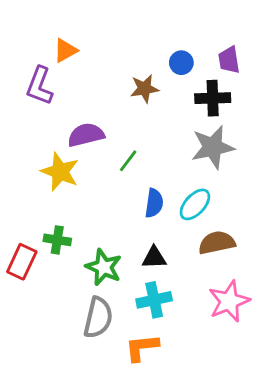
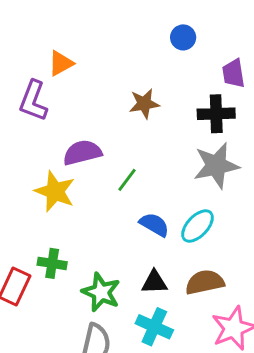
blue circle: (181, 63) -> (183, 37), moved
blue semicircle: (154, 203) -> (154, 225), turned -68
brown semicircle: (217, 243) -> (205, 282), moved
cyan cross: (154, 300) -> (154, 327), turned 36

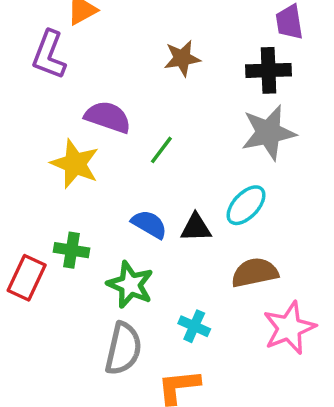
purple semicircle: (82, 153) -> (108, 117), turned 33
blue semicircle: (154, 225) -> (149, 224), moved
black triangle: (154, 282) -> (196, 228), moved
cyan cross: (154, 327) -> (194, 326), size x0.7

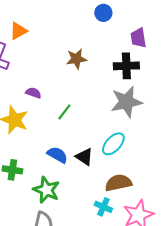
purple semicircle: (108, 117) -> (33, 93), size x0.6
black triangle: (196, 228) -> (84, 157), turned 36
cyan cross: (194, 326) -> (103, 207), moved

